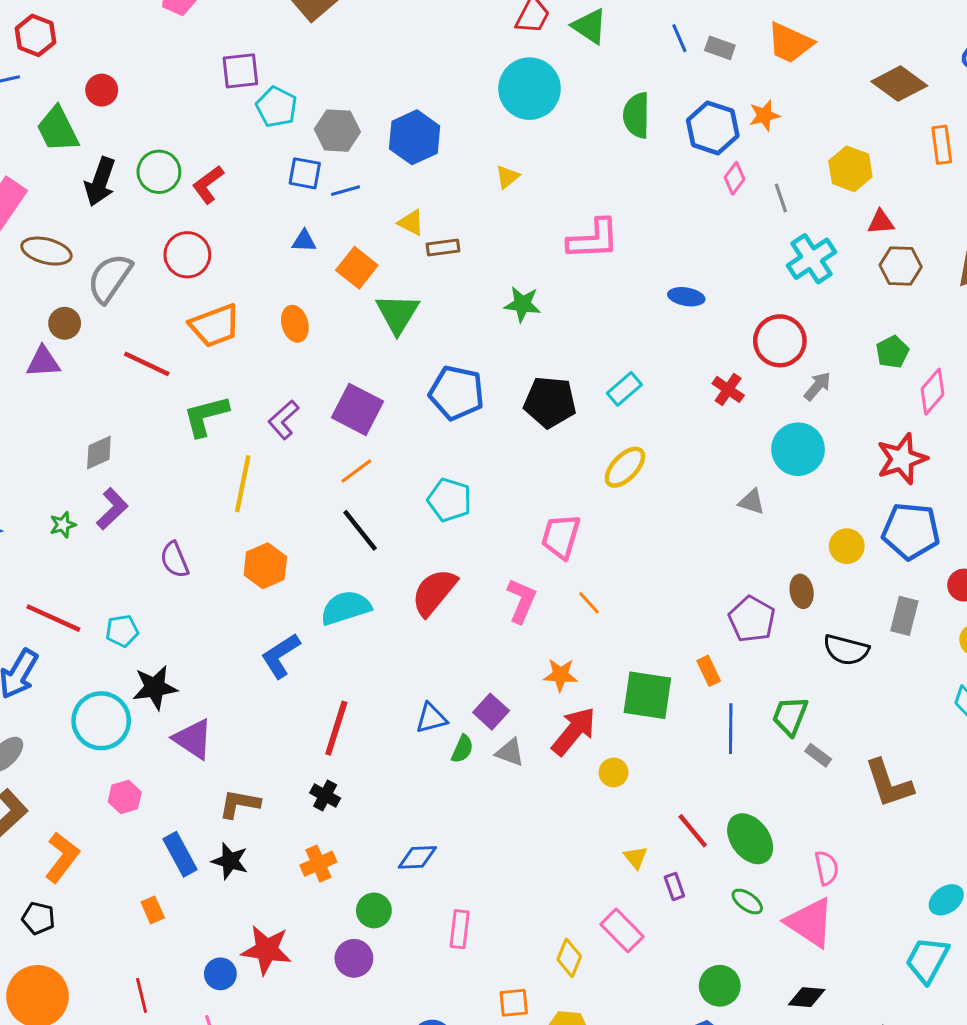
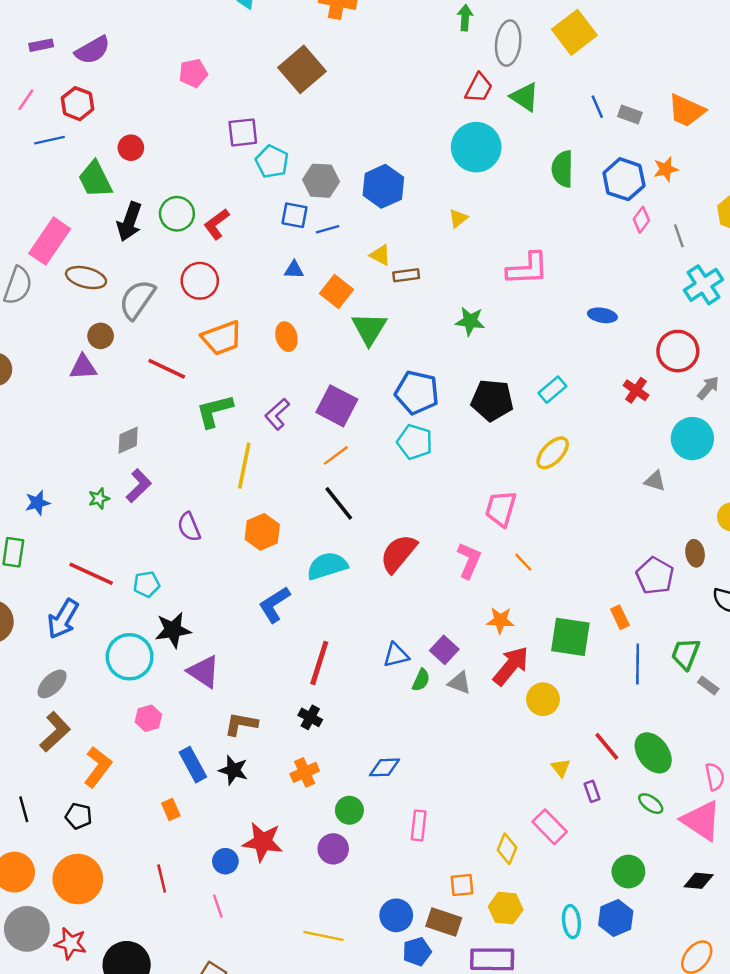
cyan pentagon: (449, 500) -> (415, 442), moved
yellow circle: (614, 772) -> (543, 699), size x1.4

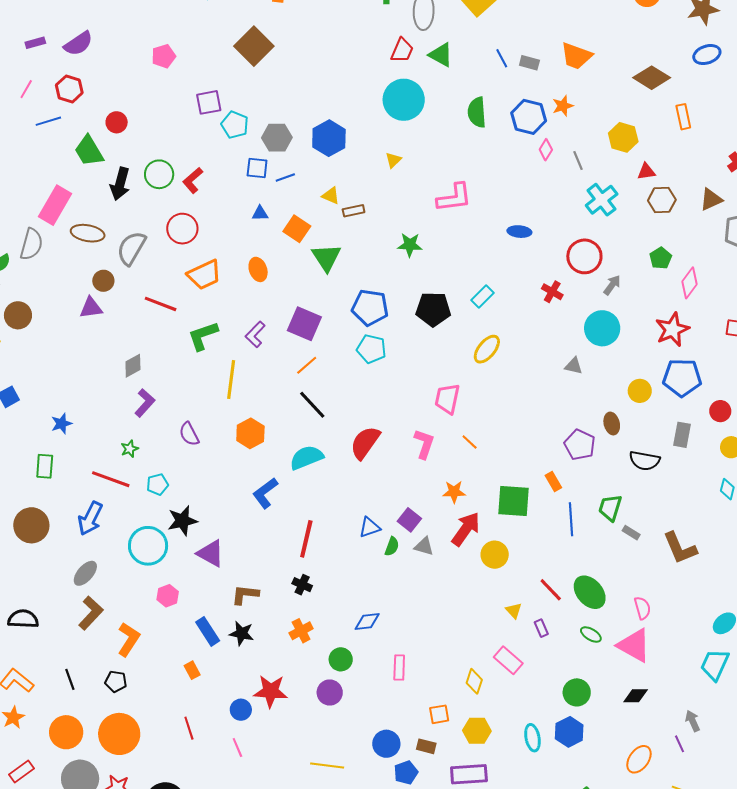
green star: (99, 498) -> (130, 449), moved
brown rectangle: (444, 922) -> (426, 746), size x0.7

